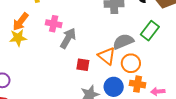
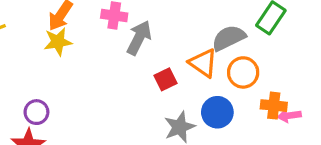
red square: (83, 65) -> (166, 79), turned -32
orange cross: (138, 84) -> (274, 106), moved

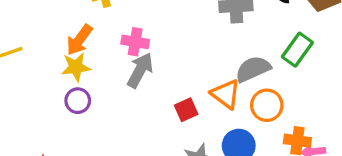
gray arrow: (139, 38) -> (140, 70), moved
purple circle: (36, 112) -> (78, 101), moved

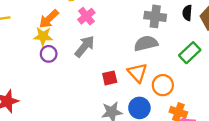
pink cross: (135, 42) -> (86, 16), moved, turned 30
gray semicircle: (253, 69) -> (146, 43), moved
purple circle: (78, 101) -> (49, 54), moved

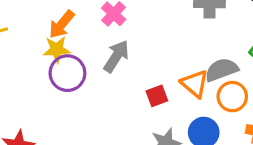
gray semicircle: (146, 43) -> (222, 70), moved
purple circle: (49, 54) -> (67, 73), size x1.5

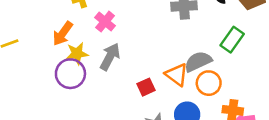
yellow star: (57, 49) -> (77, 54), moved

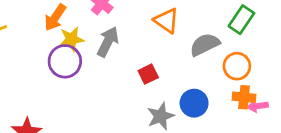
orange triangle: (177, 75) -> (166, 21), moved
orange circle: (209, 83) -> (237, 66), moved

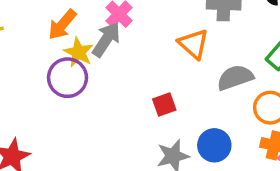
yellow star: (72, 39) -> (79, 52), turned 30
gray arrow: (108, 42) -> (106, 39), moved

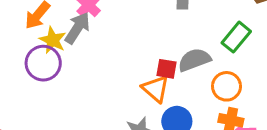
orange triangle: (193, 44) -> (156, 89), moved
red square: (164, 104) -> (167, 69), moved, turned 30

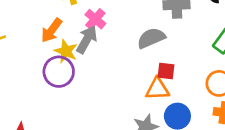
gray semicircle: (194, 60) -> (151, 38), moved
orange triangle: (156, 89) -> (157, 89), turned -40

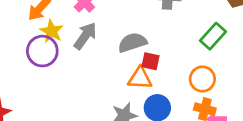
gray semicircle: (151, 38) -> (132, 43), moved
gray arrow: (87, 40) -> (85, 36), moved

